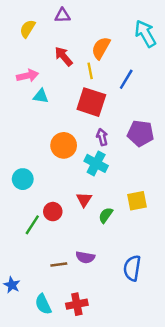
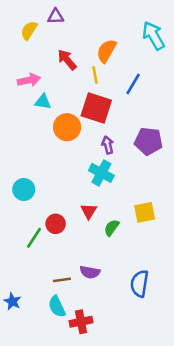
purple triangle: (62, 15) -> (56, 16), moved
orange circle: (64, 145) -> (67, 127), moved
cyan semicircle: (43, 304) -> (57, 306), moved

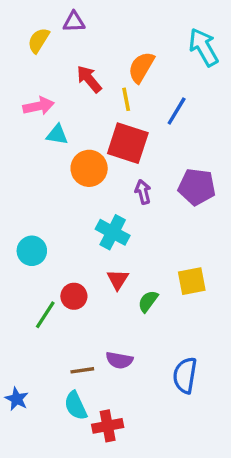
cyan cross: (101, 173) -> (113, 232), moved

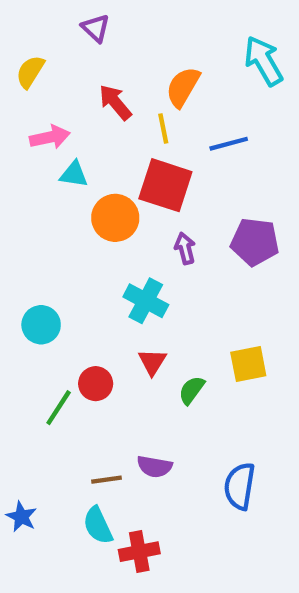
purple triangle: (74, 22) -> (96, 28), turned 45
yellow semicircle: (39, 40) -> (30, 72), moved
blue line: (177, 111) -> (229, 144), turned 44

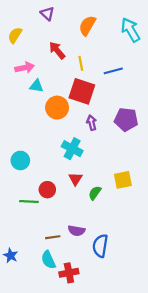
orange semicircle: (183, 87) -> (87, 26), moved
green line: (59, 408) -> (29, 202), turned 60
blue semicircle: (240, 486) -> (100, 246), moved

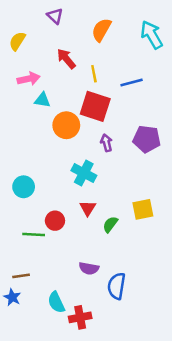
brown line: (53, 237) -> (21, 276), moved

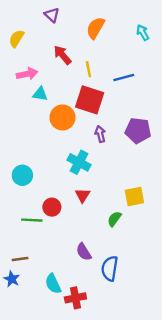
cyan arrow: (152, 35) -> (143, 33), size x0.6
green semicircle: (110, 224) -> (114, 219), moved
purple semicircle: (89, 268) -> (84, 252), turned 48

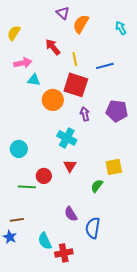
purple triangle: (52, 15) -> (63, 13), moved

